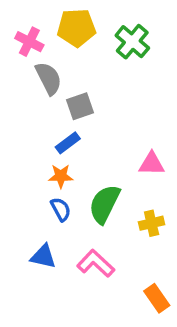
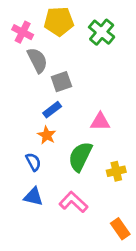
pink triangle: (152, 164) -> (100, 122), moved
orange star: (61, 176) -> (47, 135), turned 30
blue semicircle: (61, 209) -> (33, 162), moved

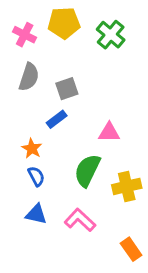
gray semicircle: (37, 60) -> (29, 77), moved, turned 45
orange star: (47, 135) -> (32, 148), moved
yellow cross: (116, 171) -> (127, 186), size x1.4

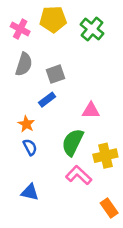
blue triangle: (36, 214) -> (30, 192), moved
pink L-shape: (80, 220) -> (79, 175), moved

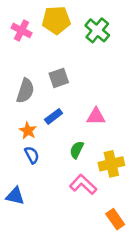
gray semicircle: (24, 64) -> (25, 91), moved
blue rectangle: (47, 100) -> (54, 116), moved
green semicircle: (73, 142) -> (77, 150), size x0.6
blue triangle: (30, 192) -> (15, 196), moved

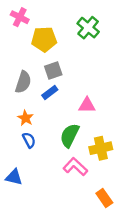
yellow pentagon: (56, 20) -> (44, 39), moved
pink cross: (21, 30) -> (20, 17), moved
blue rectangle: (54, 116) -> (50, 93), moved
green semicircle: (77, 150) -> (70, 135), size x1.5

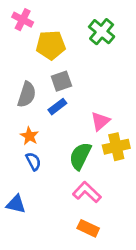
pink triangle: (87, 105) -> (100, 121), turned -42
yellow cross: (101, 148) -> (116, 147), moved
orange rectangle: (104, 198) -> (88, 228), moved, turned -30

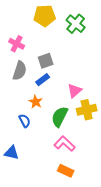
pink cross: (23, 20) -> (17, 44), moved
yellow pentagon: (51, 45) -> (45, 16), moved
orange star: (29, 136) -> (36, 102), moved

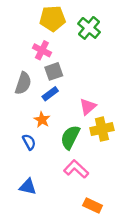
pink cross: (17, 44) -> (42, 50), moved
blue triangle: (12, 153) -> (28, 187), moved
orange rectangle: (66, 171) -> (93, 205), moved

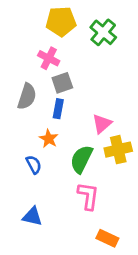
blue rectangle: (50, 94) -> (58, 109), turned -42
pink L-shape: (76, 169) -> (88, 196), turned 55

